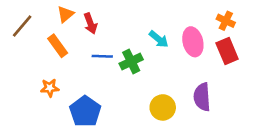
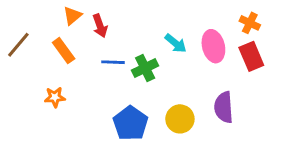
brown line: (22, 26) -> (18, 45), moved
blue pentagon: (85, 111) -> (130, 123), moved

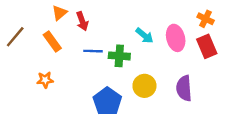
green cross: (145, 68) -> (119, 56), turned 30
yellow circle: (180, 119) -> (144, 86), moved

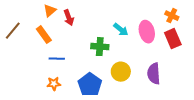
blue line: (93, 51) -> (57, 59), moved
orange star: (45, 80) -> (54, 84), moved

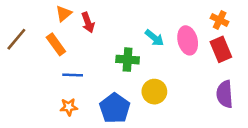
purple semicircle: (154, 74) -> (225, 94), moved

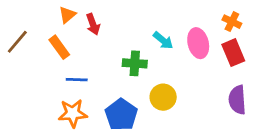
orange star: (69, 107) -> (73, 113), size x1.5

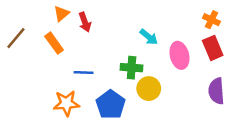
pink ellipse: (198, 43) -> (179, 55), moved
green cross: (135, 63) -> (132, 68), moved
blue line: (77, 80) -> (84, 73), moved

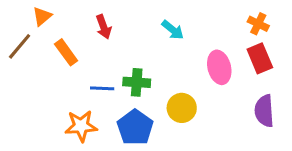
orange triangle: (61, 14) -> (42, 16), moved
cyan arrow: (149, 37) -> (173, 30), moved
green cross: (132, 68) -> (137, 82), moved

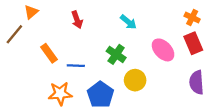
orange rectangle: (66, 52) -> (49, 53), moved
pink ellipse: (219, 67) -> (163, 50), turned -30
green cross: (137, 82) -> (116, 54), moved, turned 30

